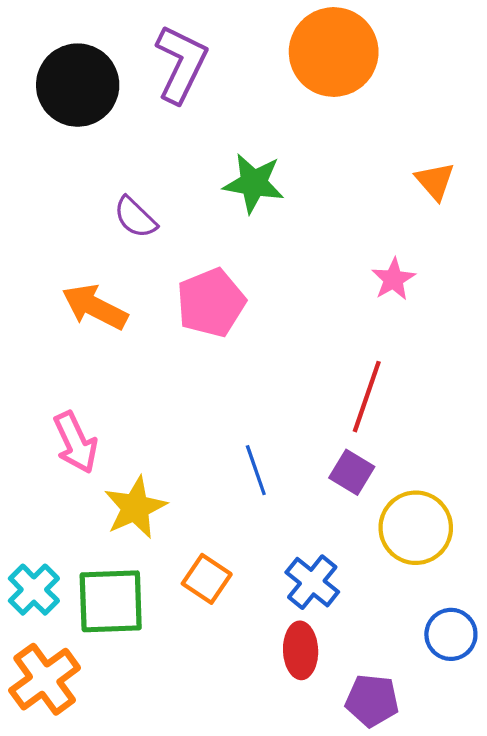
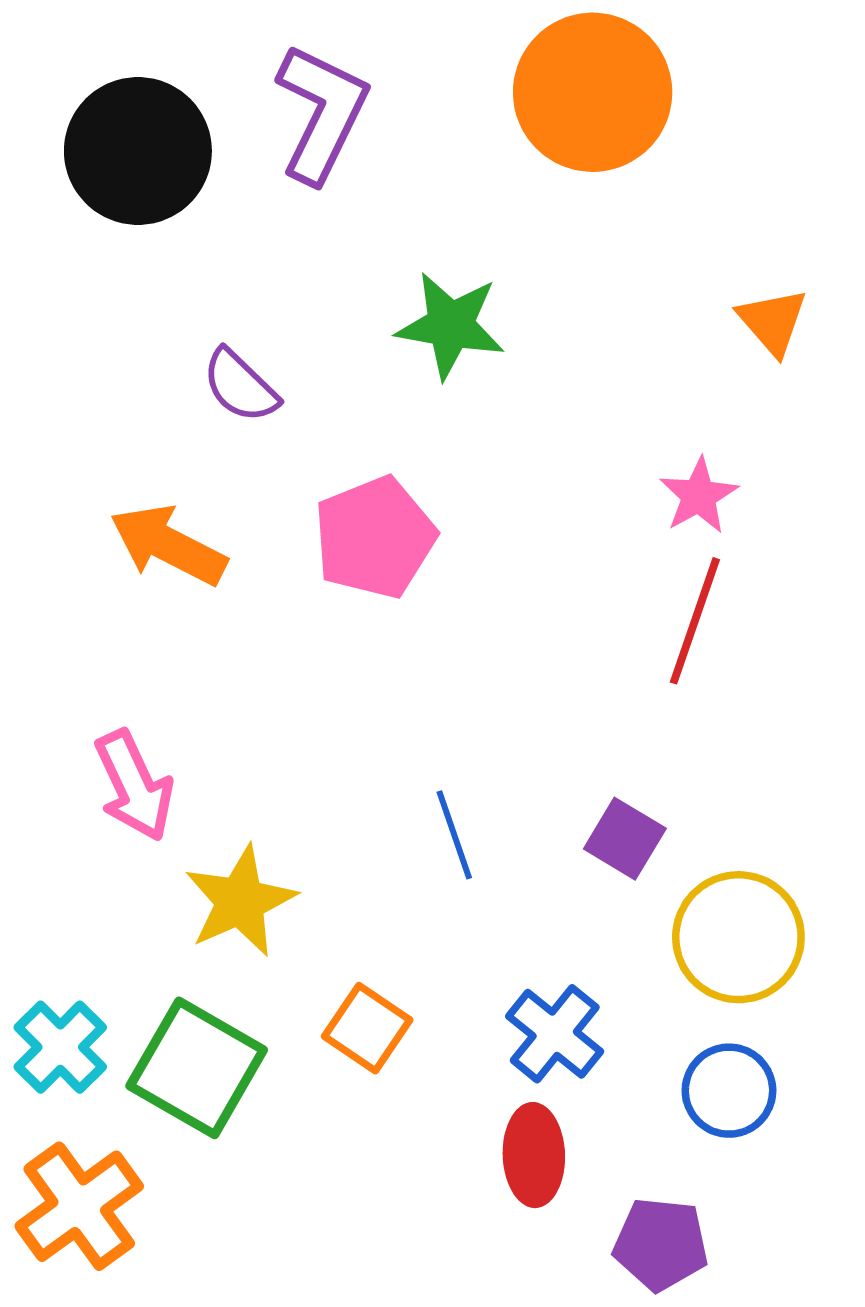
red line: (367, 397) -> (695, 621), moved
green square: (111, 601) -> (197, 1068), turned 32
blue circle: (451, 634) -> (729, 1091), moved

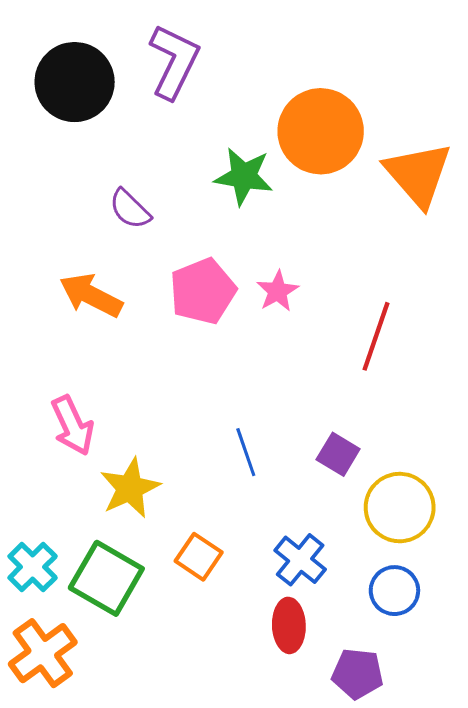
orange circle: (593, 92) -> (321, 131), moved
orange triangle: (773, 321) -> (418, 174), size x1.8
pink star: (699, 496) -> (278, 291), moved

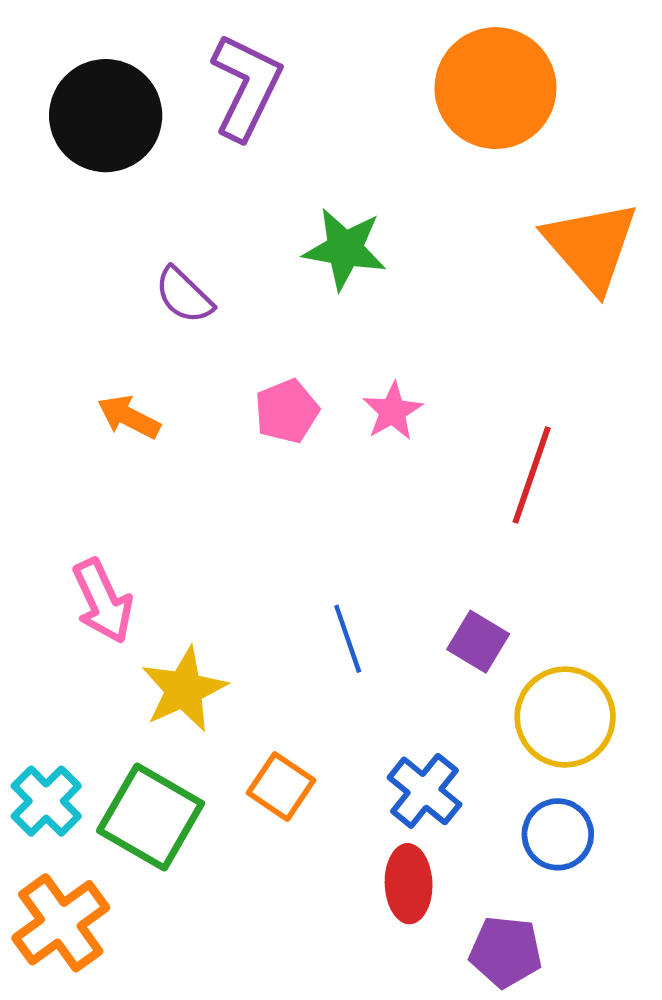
orange circle: (321, 131) -> (495, 88), moved
pink pentagon: (203, 291) -> (287, 411), size x0.7
orange arrow: (91, 295) -> (129, 417), size x0.7

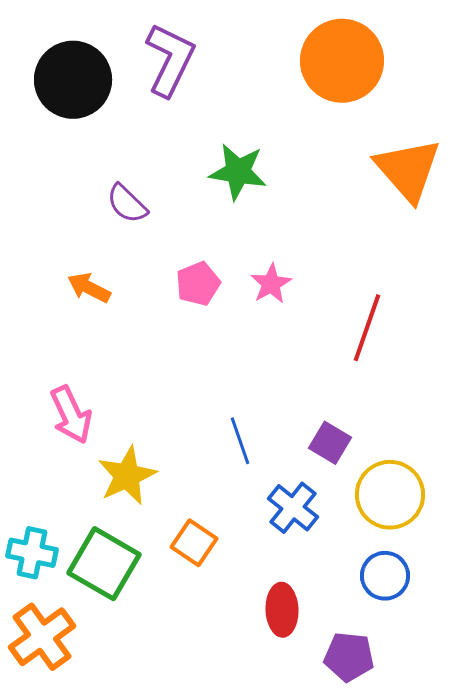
blue cross: (424, 791) -> (293, 508), moved
cyan cross: (46, 801) -> (32, 553), turned -33

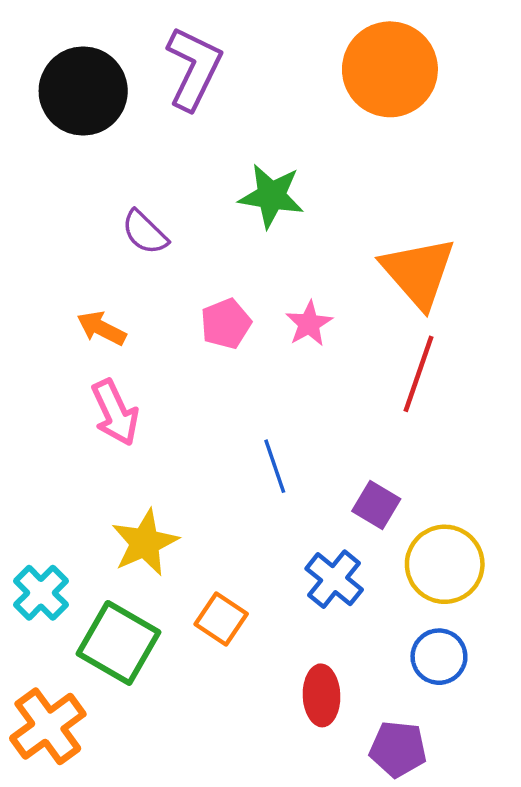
orange triangle: (408, 170) -> (418, 272), moved
pink arrow: (71, 415) -> (115, 413), moved
blue line: (240, 441) -> (275, 466), moved
cyan cross: (32, 553) -> (41, 593), moved, turned 33

